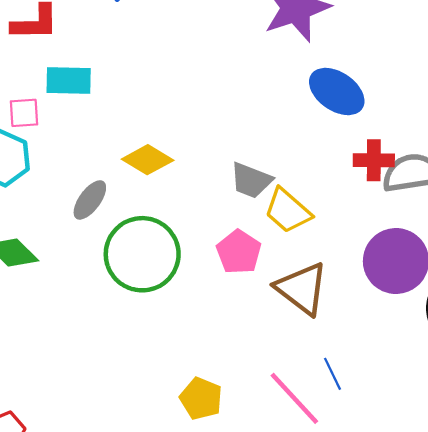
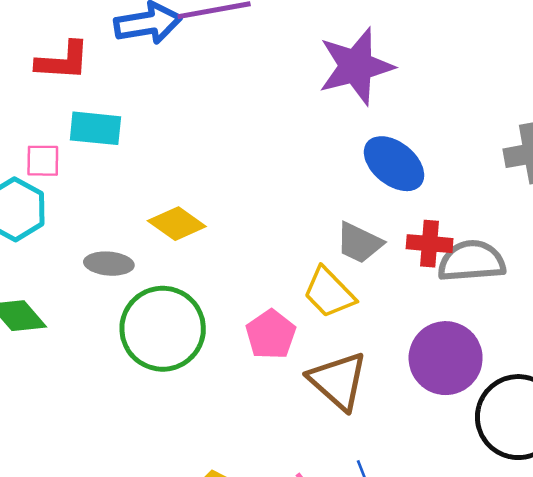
gray trapezoid: (251, 180) -> (359, 243), moved
gray ellipse: (90, 200) -> (109, 264), turned 54

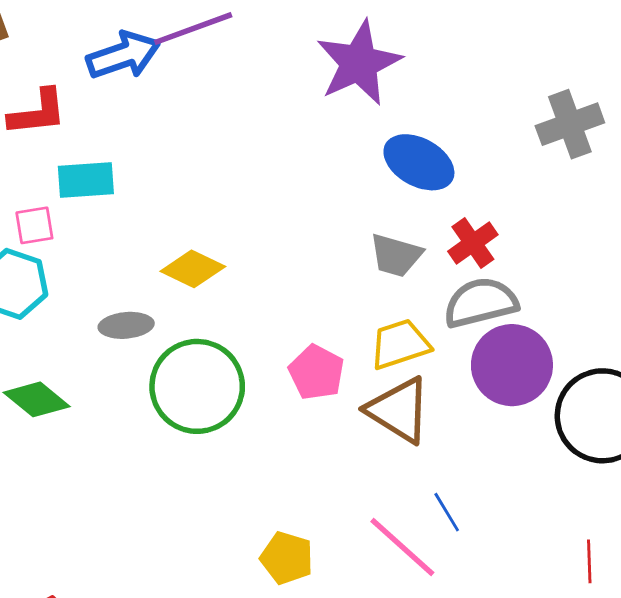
red cross: (430, 244) -> (473, 243), turned -30
gray semicircle: (472, 261) -> (481, 303), moved
yellow trapezoid: (329, 293) -> (400, 344), moved, turned 126

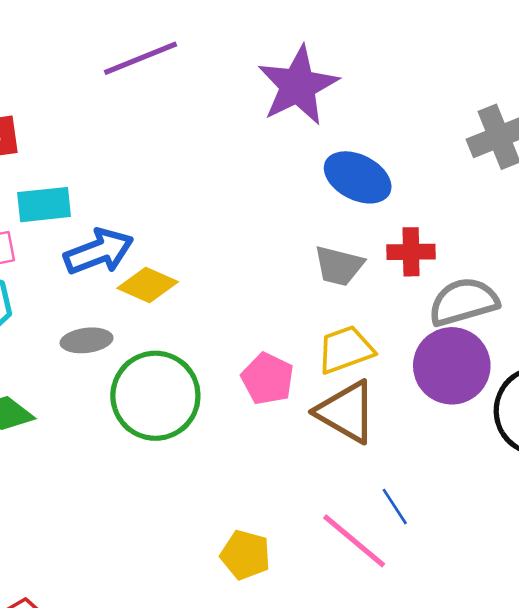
blue arrow: (123, 55) -> (99, 252), moved
red cross: (473, 243) -> (411, 252), turned 36
gray semicircle: (481, 303) -> (464, 302), moved

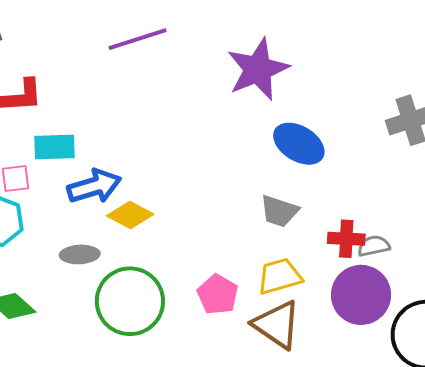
red cross: (411, 252) -> (346, 239), moved
gray semicircle: (464, 302) -> (374, 246), size x0.6

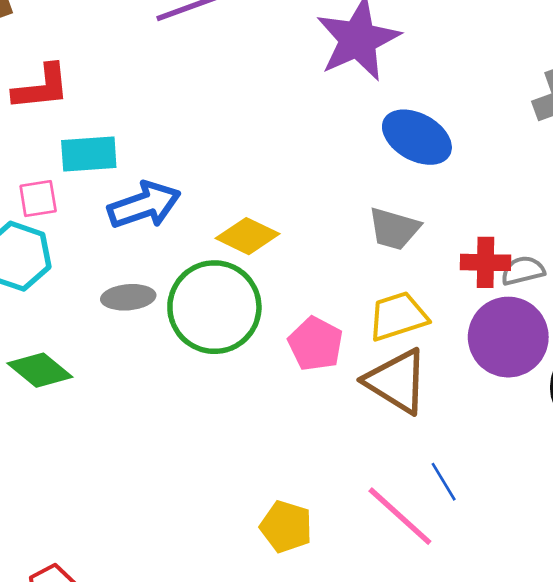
yellow diamond: (130, 215) -> (248, 236), moved
green circle: (130, 301) -> (214, 307), moved

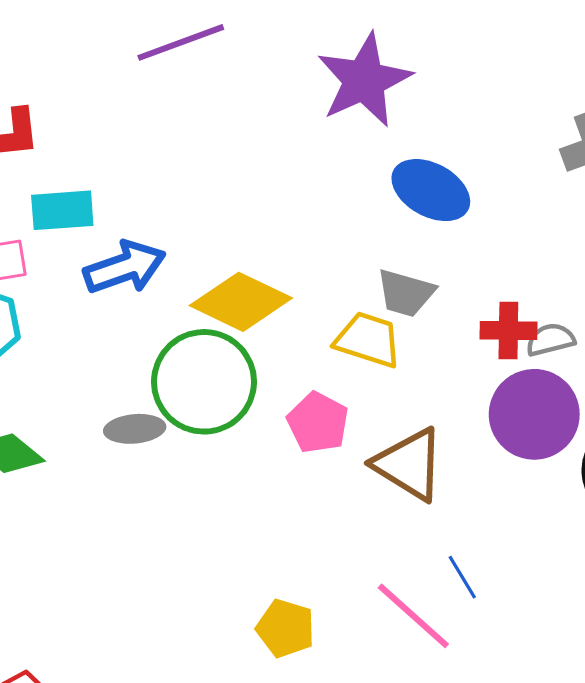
yellow diamond: (248, 236) -> (241, 302), size x1.4
gray ellipse: (128, 297) -> (135, 429), moved
yellow trapezoid: (398, 316) -> (368, 340), moved, turned 36

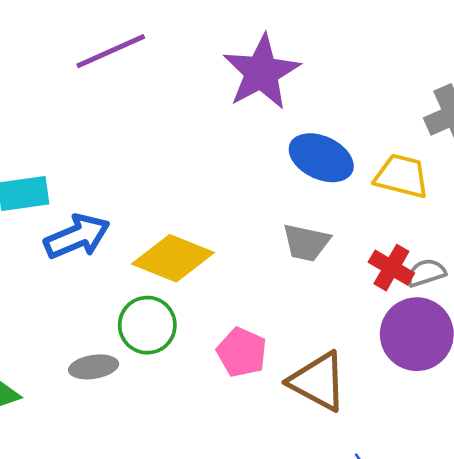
red cross: (508, 331) -> (391, 268), turned 33
yellow trapezoid: (368, 340) -> (402, 176), moved
green circle: (204, 382) -> (147, 325), size x0.7

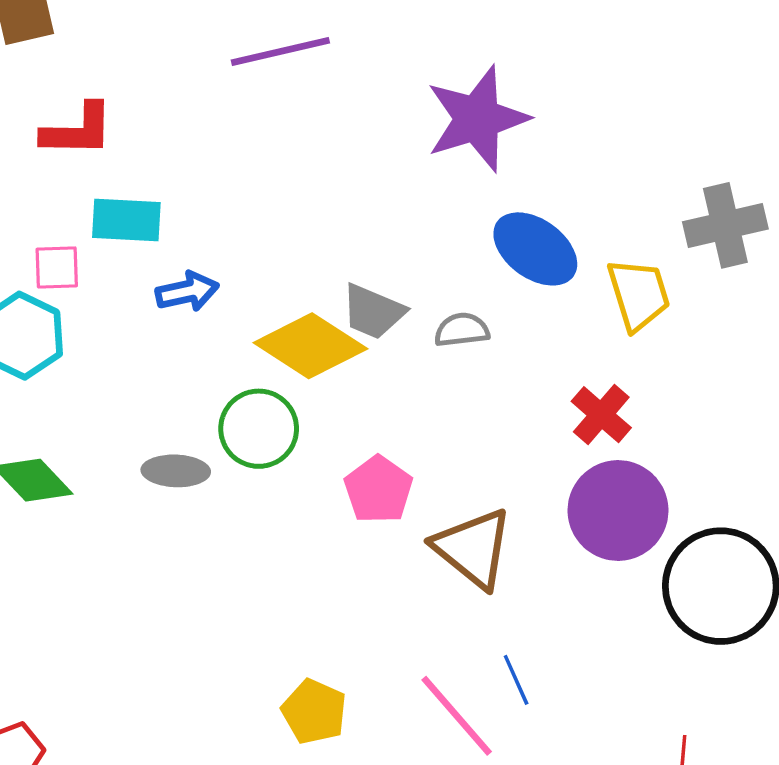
yellow trapezoid: (402, 176) -> (639, 294), turned 48
blue arrow: (77, 236) -> (187, 292), size x0.7
gray trapezoid: (306, 243) -> (373, 312), moved
gray semicircle: (426, 273) -> (462, 330), moved

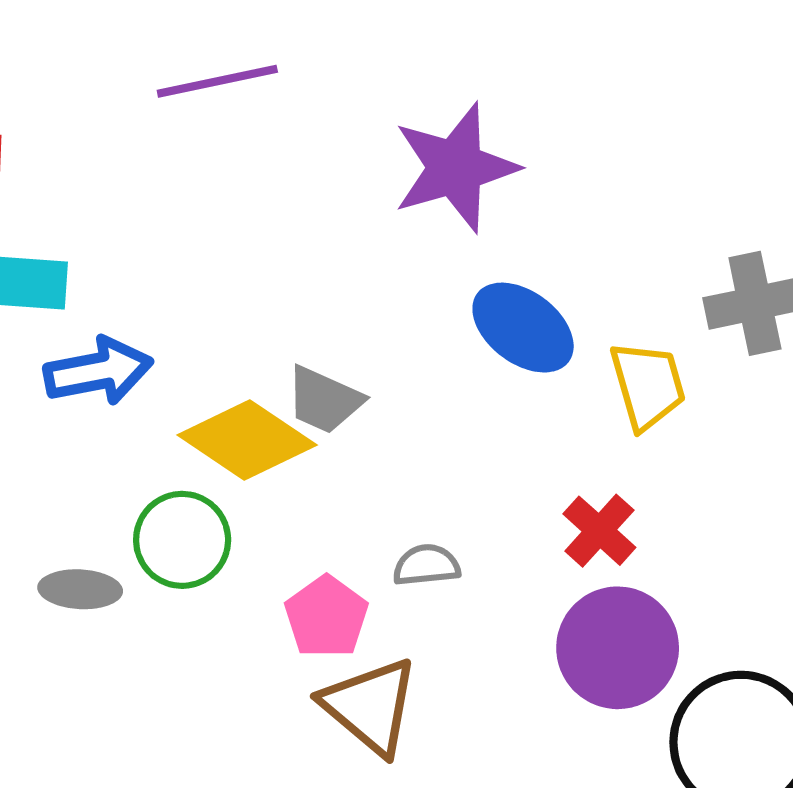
blue arrow: (187, 292) -> (98, 371), size x1.4
gray semicircle: (462, 330) -> (426, 565), moved
brown triangle: (473, 548) -> (370, 706), moved

